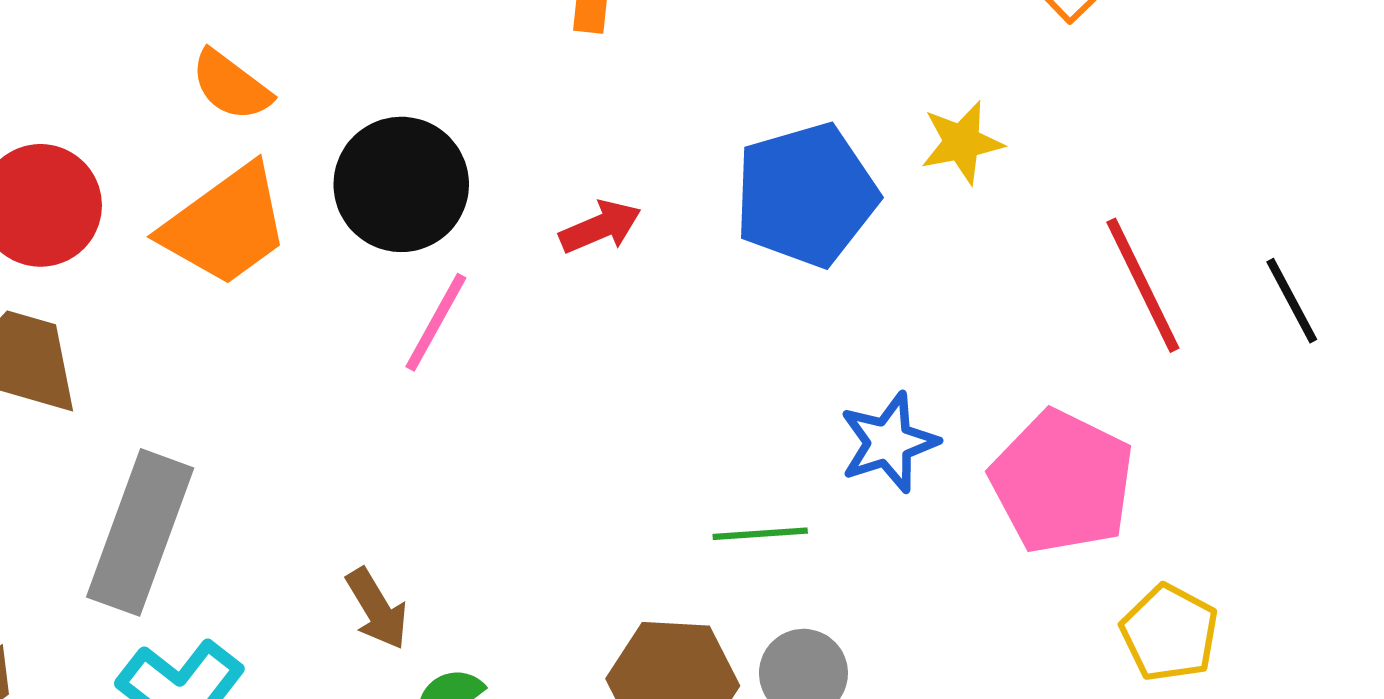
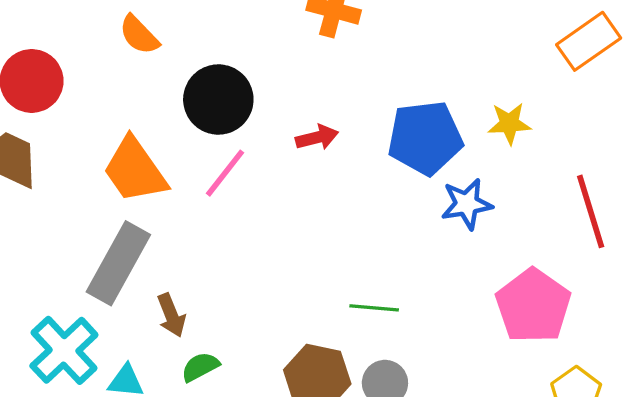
orange trapezoid: (226, 225) -> (135, 170), moved, turned 82
blue star: (889, 442) -> (467, 204), moved
gray rectangle: (140, 532) -> (118, 263), moved

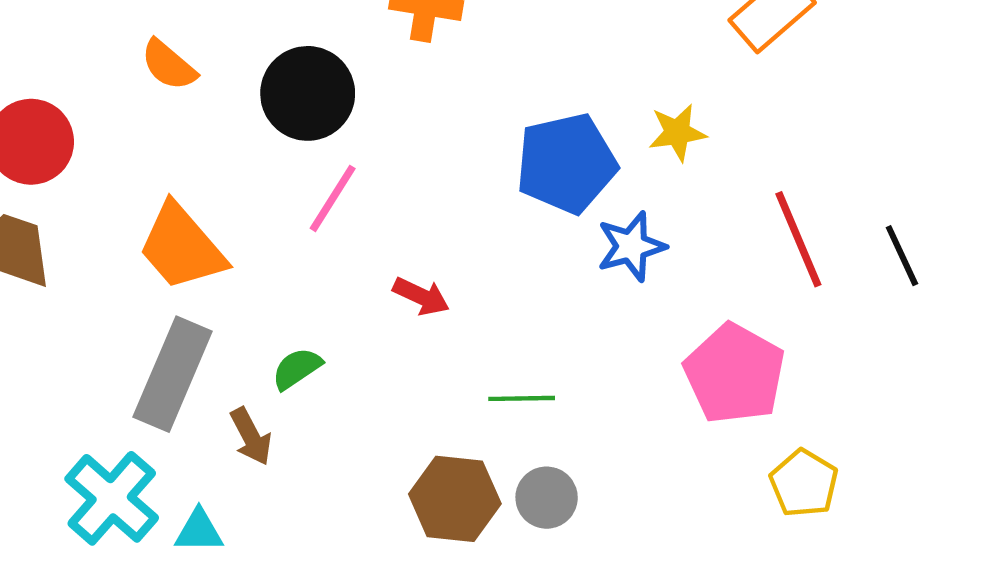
black circle: (218, 100) -> (308, 93), moved
red arrow: (317, 137) -> (421, 296), moved, turned 45
pink line: (225, 173) -> (333, 198), moved
green semicircle: (200, 367) -> (297, 368), moved

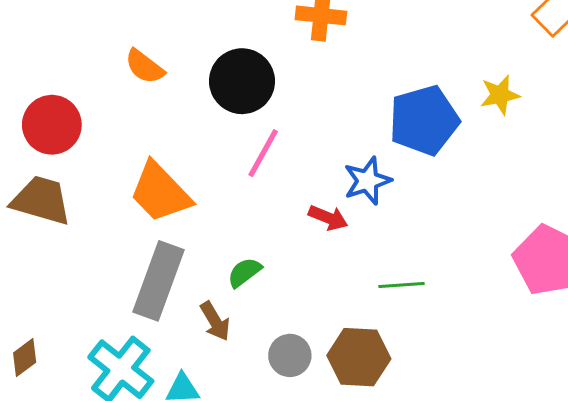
blue star: (631, 246) -> (367, 181), moved
gray circle: (547, 498) -> (290, 355), moved

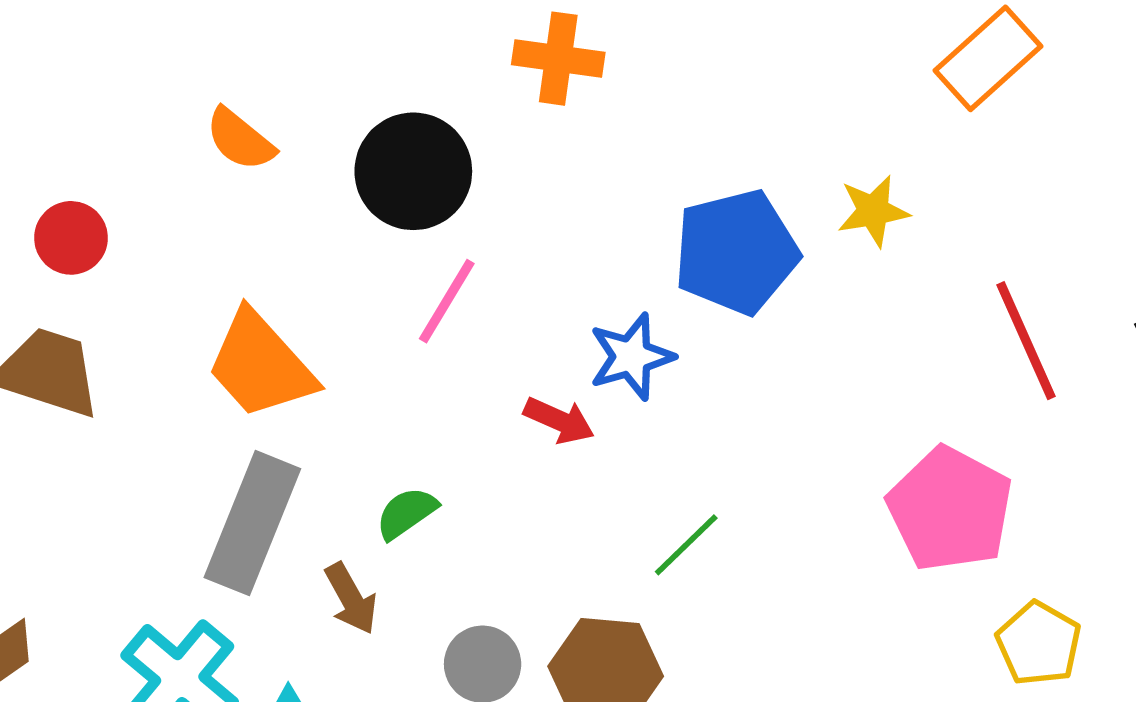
red circle: (52, 125) -> (71, 238), size x0.7
green line: (401, 285) -> (686, 545), turned -42

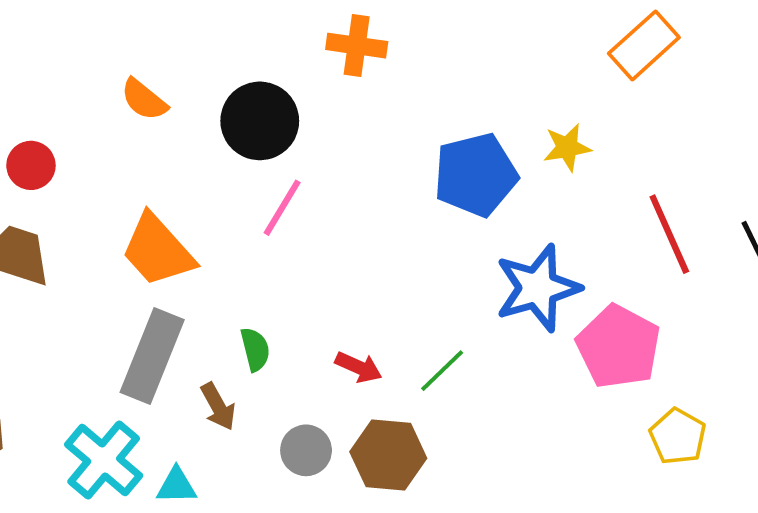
blue star: (631, 357) -> (538, 288), moved, size x1.5
red arrow: (559, 420) -> (359, 367), moved
green semicircle: (406, 513) -> (255, 349), turned 111

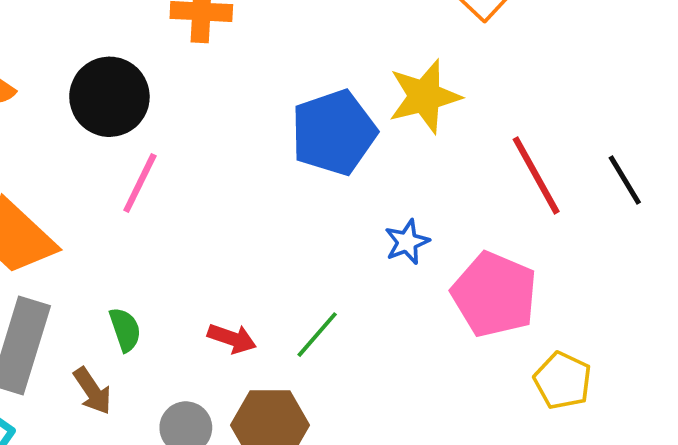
yellow star: (567, 147) -> (424, 96), size x1.5
blue star: (538, 288) -> (407, 242), size x0.5

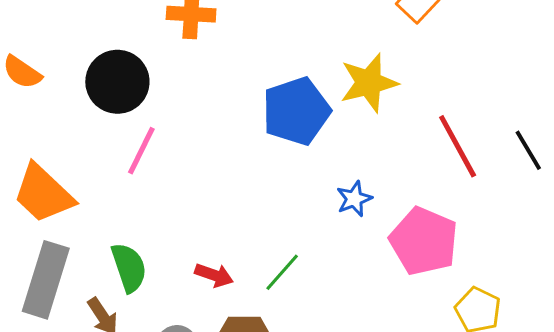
green semicircle: (125, 330) -> (129, 268), size x1.4

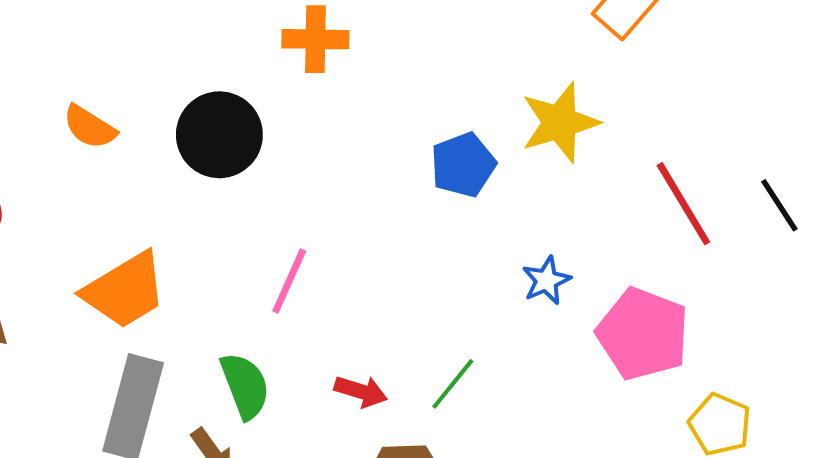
blue pentagon: (296, 111) -> (463, 165), size x0.7
pink line: (141, 151) -> (289, 281), moved
orange trapezoid: (43, 194) -> (125, 290), turned -72

